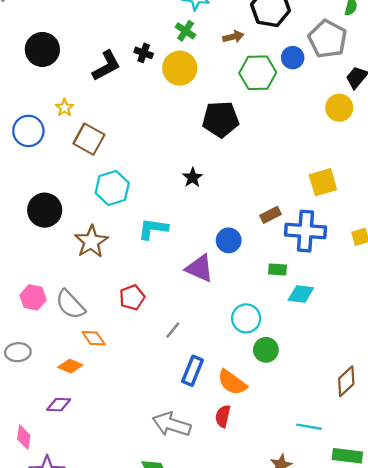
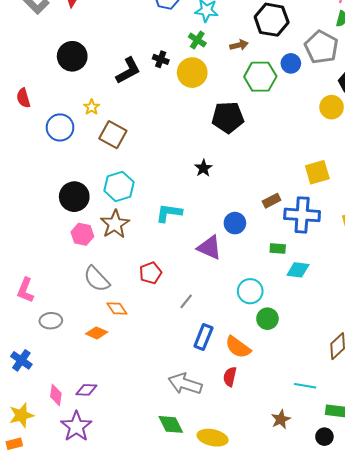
cyan hexagon: (112, 188) -> (119, 186), moved
pink hexagon: (33, 297) -> (82, 234), moved
purple diamond: (59, 405) -> (86, 390), moved

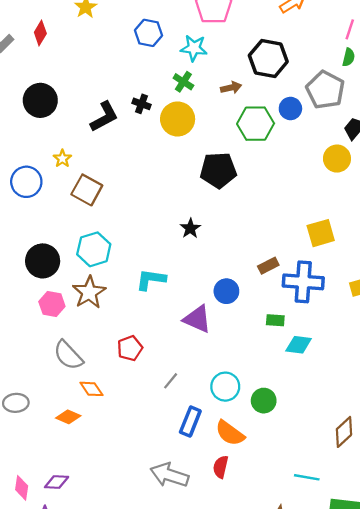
cyan circle: (250, 291) -> (225, 387), moved

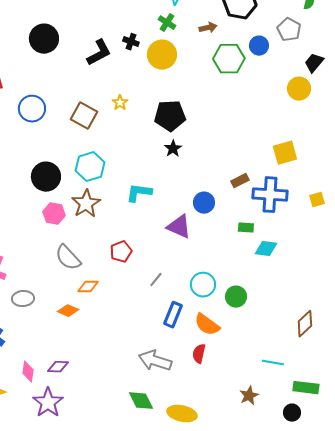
gray pentagon: (325, 90) -> (289, 30), size x0.7
yellow star: (62, 159) -> (120, 103), moved
black pentagon: (218, 170) -> (170, 116), moved
orange diamond: (91, 389) -> (88, 287), turned -55

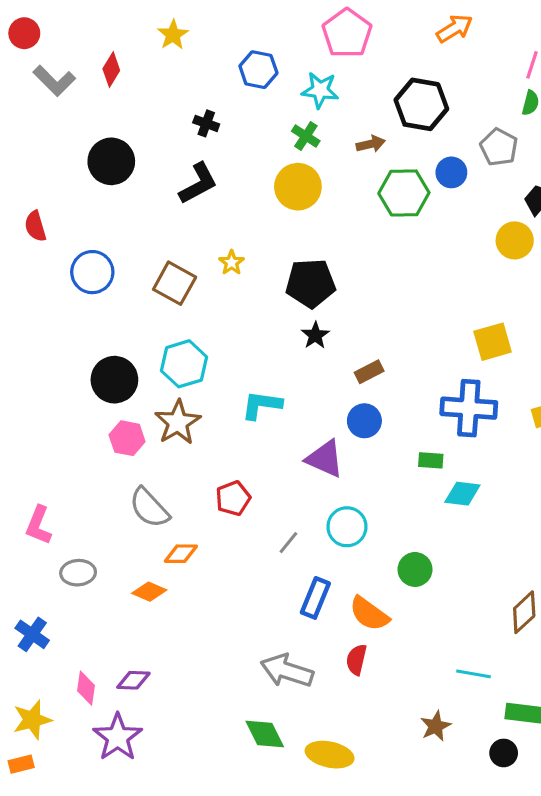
black cross: (131, 42) -> (206, 123), moved
brown rectangle: (240, 181) -> (369, 372), moved
cyan circle: (203, 285) -> (347, 527), moved

